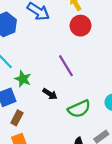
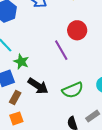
red circle: (81, 26) -> (77, 30), moved
black arrow: (50, 94) -> (38, 86), moved, size x1.5

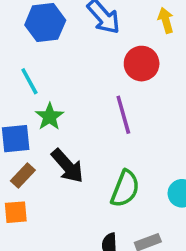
red circle: (77, 30) -> (142, 64), moved
green semicircle: (73, 90) -> (125, 189), turned -60

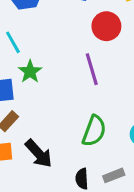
black arrow: (67, 166) -> (39, 154), moved

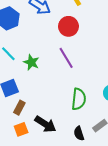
green star: (30, 72) -> (31, 62), moved

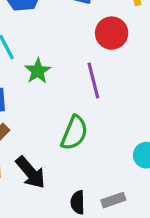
green semicircle: (79, 99) -> (74, 133), moved

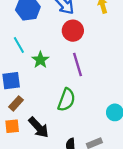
red circle: (112, 33) -> (73, 31), moved

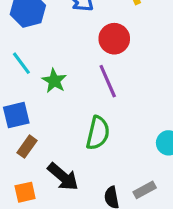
red circle: (73, 31) -> (114, 39), moved
orange square: (12, 126) -> (25, 192), moved

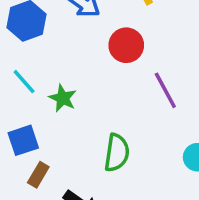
purple line: (108, 81) -> (165, 90), moved

